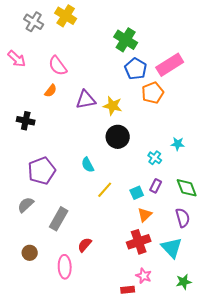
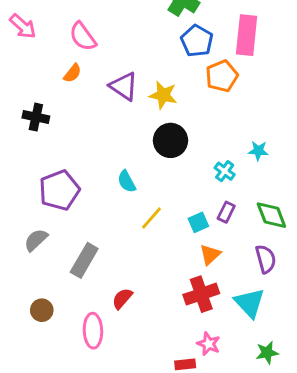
pink rectangle: (170, 65) -> (247, 35), turned -52
purple triangle: (86, 100) -> (124, 86), turned 45

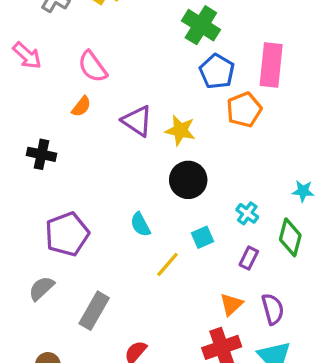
cyan star: (258, 151) -> (303, 191), moved
green diamond: (271, 215) -> (290, 237), moved, turned 36
cyan square: (198, 222) -> (203, 237), moved
purple semicircle: (266, 259) -> (273, 309), moved

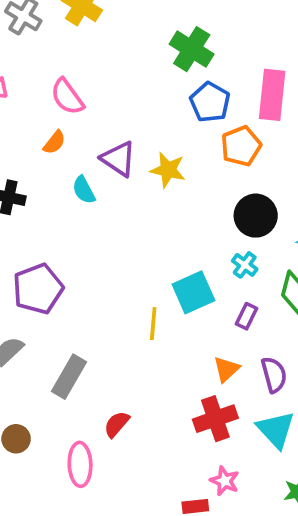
black circle: (188, 180) -> (256, 216), moved
cyan semicircle: (140, 225) -> (84, 190), moved
cyan square: (203, 237) -> (193, 292), size x1.6
yellow line: (167, 264) -> (153, 324), turned -36

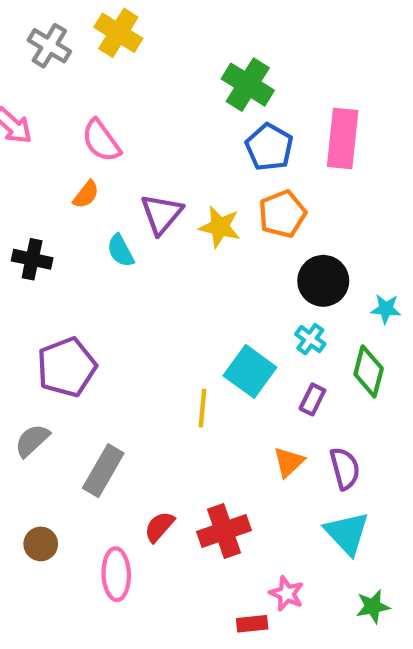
orange pentagon: (241, 146) -> (282, 214), moved
purple triangle: (118, 159) -> (161, 214), turned 36
cyan square: (193, 292) -> (250, 371), turned -30
red cross: (215, 419) -> (224, 531), moved

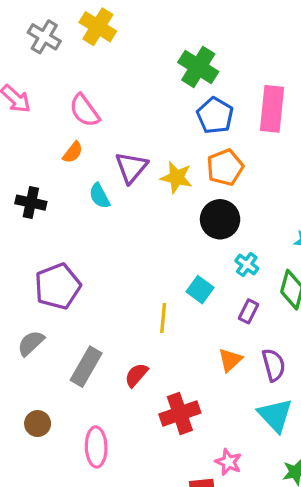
black circle: (323, 281) -> (220, 219), moved
cyan square: (250, 371) -> (200, 290), size x0.7
red semicircle: (159, 527) -> (136, 375), moved

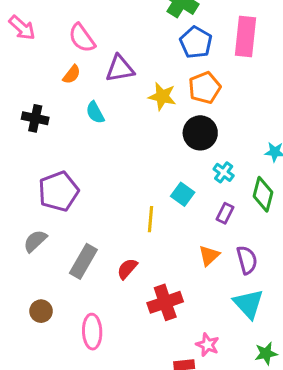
purple triangle: (131, 167) -> (120, 69), moved, turned 40

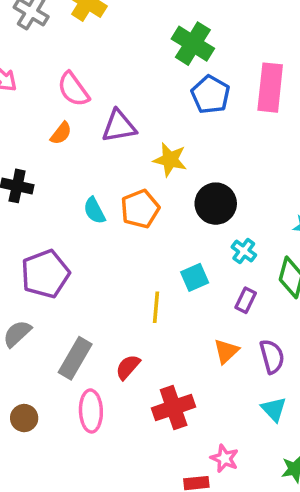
orange pentagon: (205, 88) -> (140, 209), moved
cyan semicircle: (95, 112) -> (94, 211), moved
cyan square: (183, 194) -> (195, 277), turned 30
cyan triangle: (248, 304) -> (274, 409), size x0.7
pink ellipse: (92, 332) -> (91, 411), moved

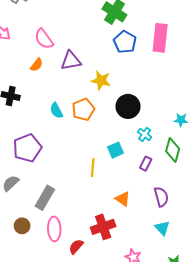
orange triangle: (226, 351) -> (123, 199), moved, turned -42
red semicircle: (128, 367) -> (76, 247), moved
brown circle: (24, 418) -> (22, 226), moved

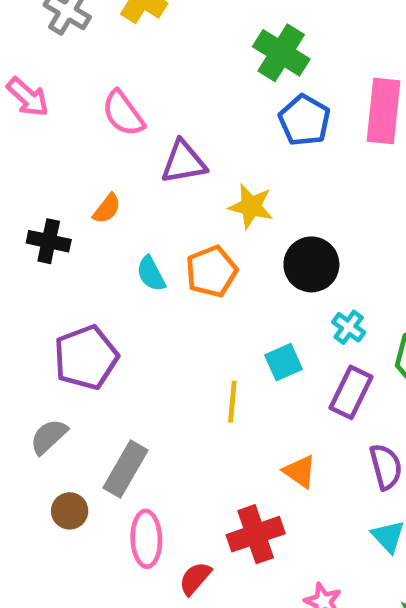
orange semicircle: (37, 65) -> (107, 209), moved
purple rectangle: (146, 164) -> (351, 392), size x1.5
brown circle: (22, 226) -> (70, 511), moved

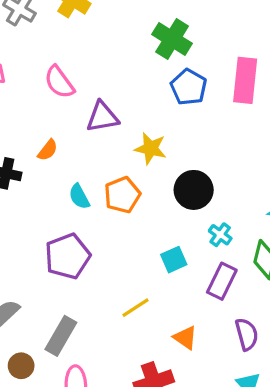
purple pentagon: (86, 357) -> (68, 256), moved
yellow line: (232, 402) -> (136, 308), moved, turned 52

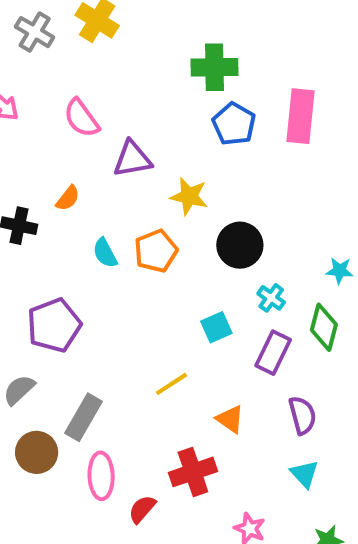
green cross: (172, 39) -> (214, 67), turned -33
purple pentagon: (68, 256) -> (54, 325), moved
brown circle: (21, 366) -> (37, 452), size x1.4

